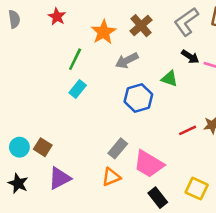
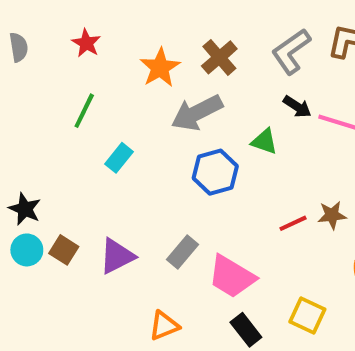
green line: (75, 59) -> (84, 111), moved
gray arrow: (127, 61) -> (197, 113), size x1.4
orange triangle: (111, 177) -> (164, 326), moved
purple triangle: (60, 178) -> (117, 256), moved
black star: (18, 183) -> (25, 209), moved

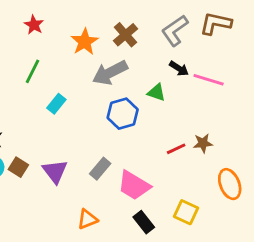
purple triangle: (117, 256) -> (55, 171), turned -40

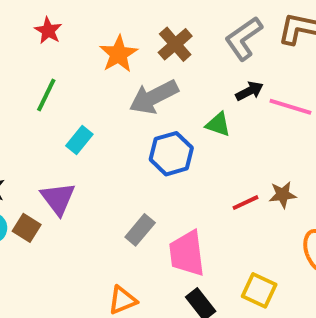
black arrow: (179, 69) -> (249, 91), turned -60
purple triangle: (55, 171) -> (58, 199), moved
pink trapezoid: (134, 185) -> (187, 253), turned 52

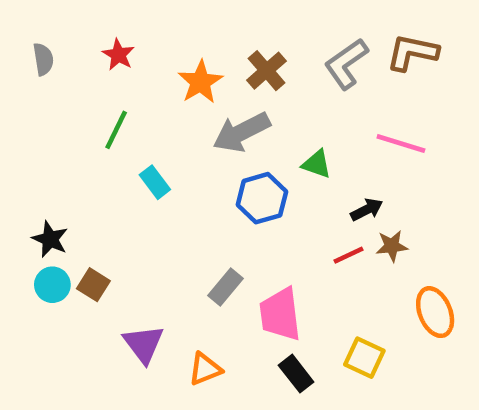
black arrow: (249, 91) -> (367, 210), moved
cyan rectangle: (79, 140) -> (155, 182), turned -76
purple triangle: (58, 199) -> (143, 344), moved

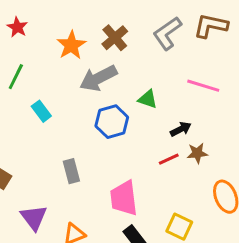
gray rectangle: (225, 287) -> (71, 171), moved, turned -55

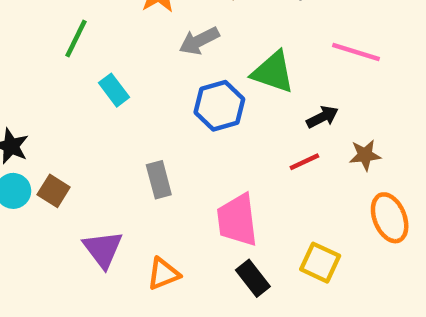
gray arrow: (98, 78) -> (199, 41), size x0.7
green triangle: (148, 99) -> (273, 72), size x1.5
brown star: (197, 153) -> (365, 155), moved

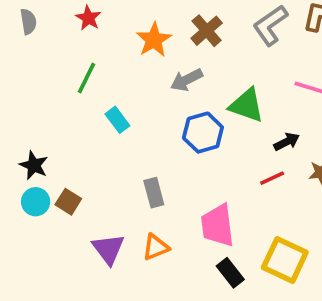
yellow square: (320, 263) -> (285, 260), size x1.4
orange triangle: (163, 274) -> (156, 247), moved

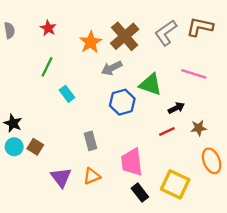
brown cross: (207, 31) -> (125, 36), size x1.4

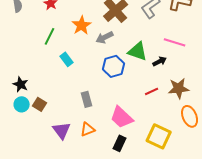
orange star: (91, 42) -> (82, 25), moved
black arrow: (176, 108) -> (160, 61), moved
brown star: (199, 128) -> (179, 88), size x1.5
pink trapezoid: (132, 162) -> (122, 117), turned -40
black rectangle: (140, 193) -> (120, 143), moved, turned 63

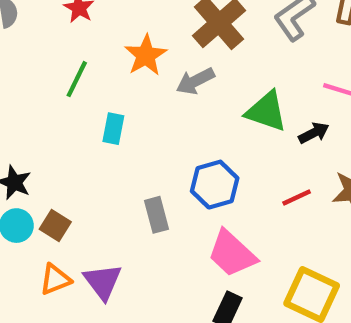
cyan rectangle: (67, 59) -> (113, 129), turned 48
blue hexagon: (114, 66) -> (215, 185), moved
orange triangle: (88, 129) -> (55, 279), moved

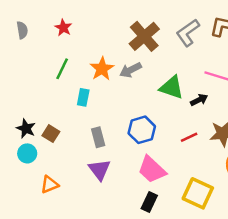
orange star: (146, 55) -> (102, 69), moved
gray rectangle: (156, 215) -> (98, 137), moved
brown square: (55, 226) -> (51, 134), moved
purple triangle: (103, 282) -> (99, 170), moved

